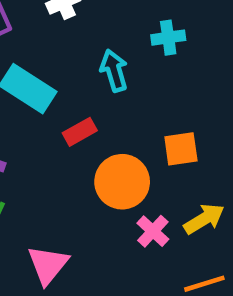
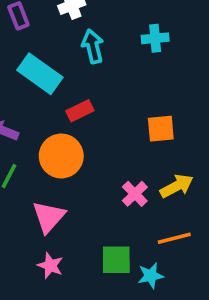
cyan arrow: (114, 71) -> (93, 46), moved
orange circle: (122, 182) -> (61, 156), moved

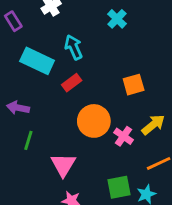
cyan cross: (155, 38) -> (117, 19), turned -30
cyan arrow: (93, 46) -> (74, 47), moved
orange circle: (61, 156) -> (94, 121), moved

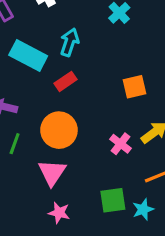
cyan arrow: (74, 47) -> (70, 42), turned 40
orange circle: (94, 121) -> (59, 130), moved

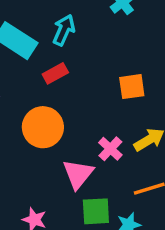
pink triangle: (52, 173) -> (78, 174), moved

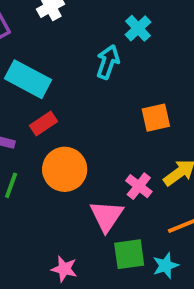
cyan arrow: (64, 30) -> (108, 62), moved
red rectangle: (55, 73) -> (43, 123), moved

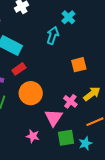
pink star: (64, 269) -> (33, 136), moved

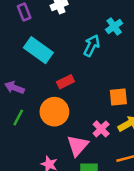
orange square: (79, 65) -> (118, 97), moved
red rectangle: (19, 69) -> (65, 82), moved

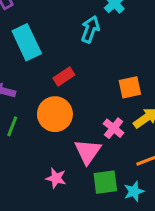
cyan rectangle: (38, 50) -> (27, 42), turned 36

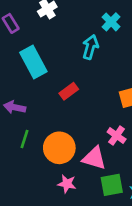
orange circle: (55, 114) -> (59, 148), moved
pink triangle: (88, 152) -> (94, 158), turned -45

